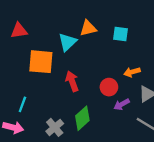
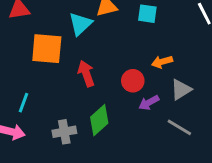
gray cross: (55, 127) -> (64, 132), turned 30

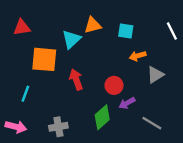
orange arrow: (162, 62) -> (138, 56), moved
gray triangle: (181, 90) -> (155, 75), moved
cyan line: (23, 103) -> (25, 94), moved
green diamond: (99, 120) -> (102, 117), moved

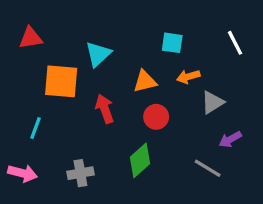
orange triangle: (93, 25) -> (145, 81), moved
purple arrow: (127, 103) -> (230, 139), moved

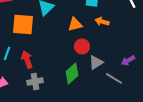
orange arrow: (188, 77) -> (102, 21), turned 32
gray triangle: (212, 102) -> (96, 62), moved
red arrow: (105, 109) -> (27, 59), moved

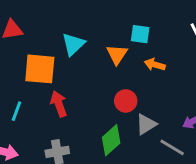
orange triangle: (75, 24) -> (117, 54), moved, turned -42
red arrow: (27, 59) -> (59, 104), moved

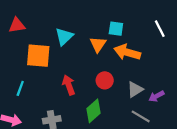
orange arrow: (155, 65) -> (127, 52), size x1.6
red arrow: (59, 104) -> (69, 85), moved
gray triangle: (146, 124) -> (135, 89), moved

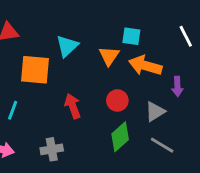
purple arrow: (156, 96) -> (177, 86), moved, turned -63
green diamond: (93, 111) -> (120, 137), moved

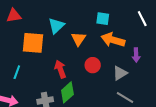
orange triangle: (109, 56) -> (79, 39), moved
green diamond: (120, 137) -> (67, 92), moved

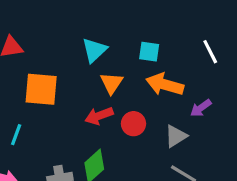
cyan triangle: (56, 26) -> (94, 50), moved
purple arrow: (136, 55) -> (201, 108), turned 56
red arrow: (60, 69) -> (99, 116), moved, turned -90

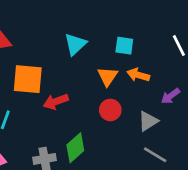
orange triangle: (112, 83) -> (108, 76), moved
orange arrow: (165, 85) -> (138, 75), size x0.7
red arrow: (99, 116) -> (56, 102), moved

